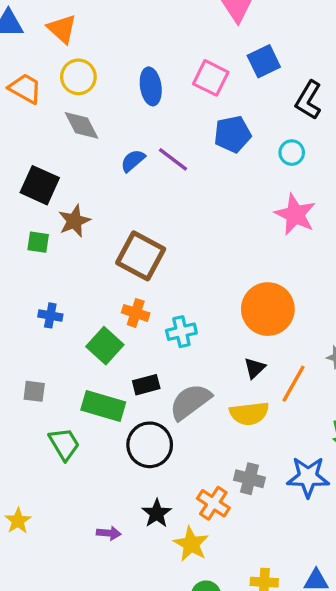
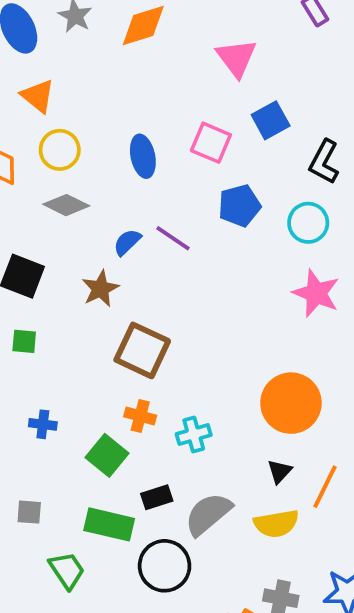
gray diamond: (82, 125) -> (66, 205), turned -33
cyan circle: (292, 153) -> (308, 223), size x1.4
brown star: (74, 221) -> (100, 289), moved

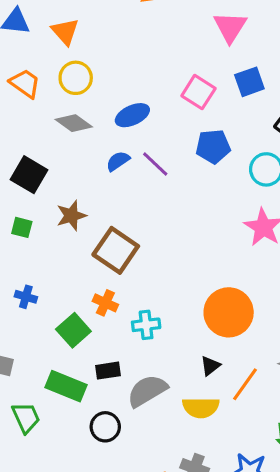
blue ellipse: (143, 156) -> (132, 115), moved, turned 68
brown star: (100, 289) -> (71, 216), moved
black circle: (165, 566) -> (105, 427), size x0.7

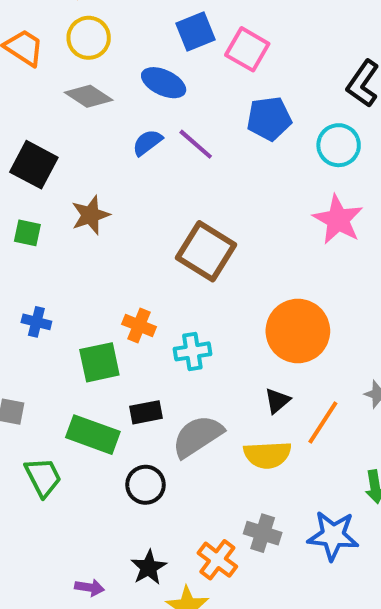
blue square: (249, 82) -> (196, 31), moved
blue ellipse: (132, 115) -> (164, 83), turned 52
brown square: (116, 250) -> (206, 251), moved
green square: (73, 330) -> (99, 362), turned 32

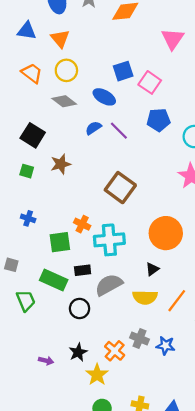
cyan cross: (192, 351) -> (109, 240), size x1.6
orange line: (323, 422) -> (177, 301), moved
blue star: (333, 536) -> (166, 346), moved, size x0.7

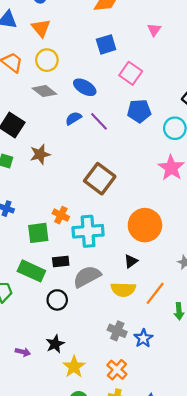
pink triangle: (173, 39) -> (154, 30), size x0.6
blue square: (123, 71) -> (106, 44), moved
blue star: (166, 346) -> (143, 338), turned 30
orange cross: (115, 351) -> (117, 370), moved

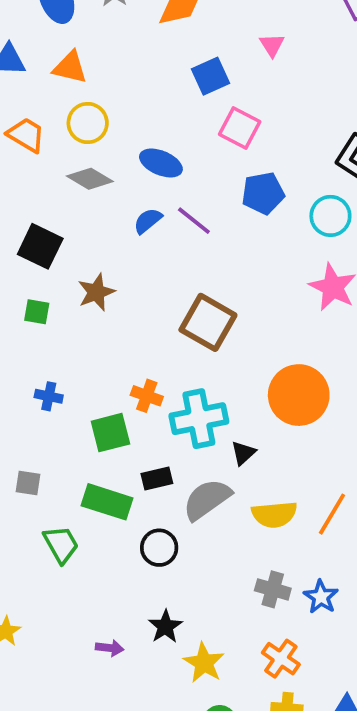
orange triangle: (41, 28) -> (70, 67), turned -30
blue square: (106, 44) -> (211, 76), moved
black triangle: (131, 261) -> (243, 453), moved

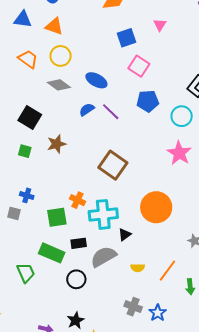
gray square: (28, 483) -> (14, 213), moved
yellow semicircle: (274, 514) -> (138, 268), size x0.6

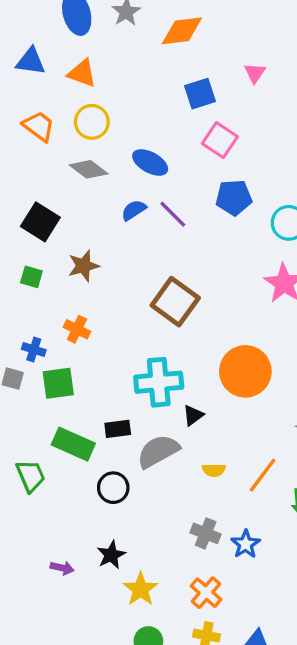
orange cross: (78, 200) -> (77, 329), moved
green square: (57, 217) -> (58, 383), moved

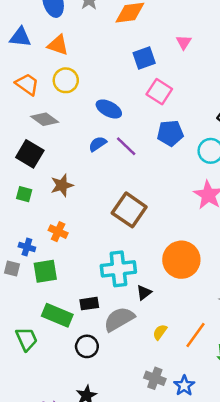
gray diamond: (89, 169) -> (45, 119), moved
yellow semicircle: (214, 470) -> (160, 332), turned 126

